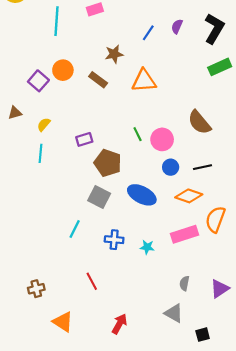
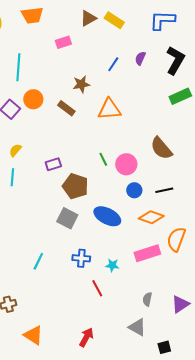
cyan line: (57, 21) -> (18, 67), moved
cyan line: (75, 229) -> (38, 261), moved
red line: (92, 281) -> (97, 288), moved

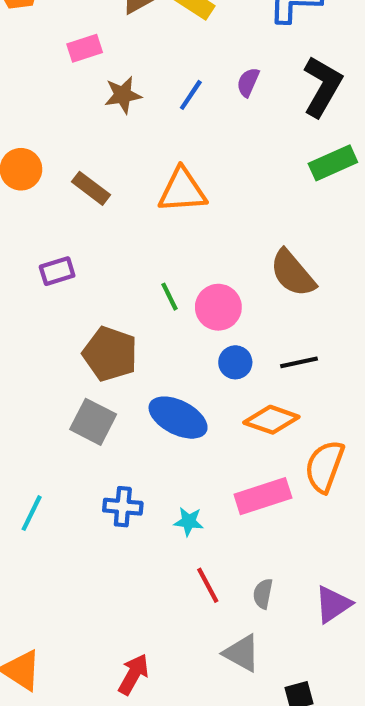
brown star: (81, 84) -> (123, 95), moved
purple rectangle: (53, 164) -> (57, 271), moved
red line: (97, 288) -> (208, 585), moved

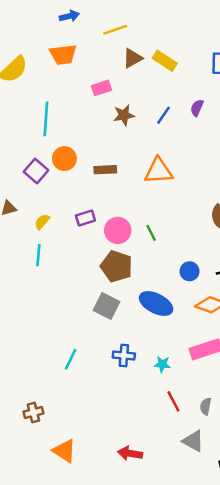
brown rectangle: (91, 188) -> (105, 170), turned -40
pink circle: (218, 307) -> (118, 230), moved
red arrow: (133, 674) -> (130, 453), turned -110

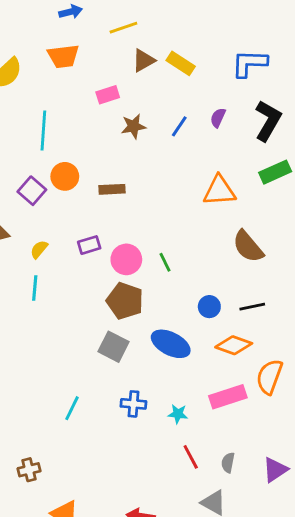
orange triangle: (159, 171) -> (219, 191), moved

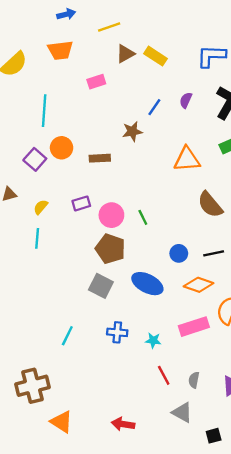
brown star: (133, 126) -> (132, 132), moved
brown cross: (29, 470) -> (32, 386), size x1.8

